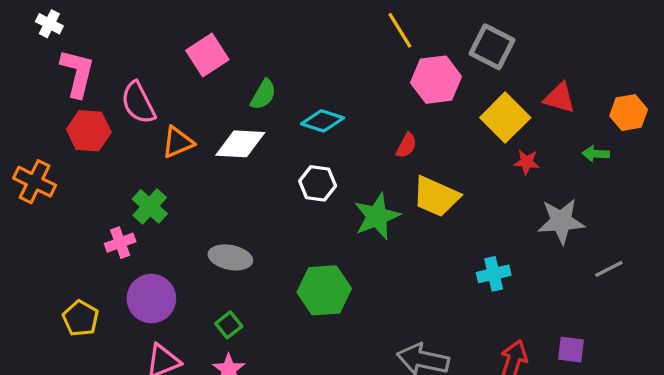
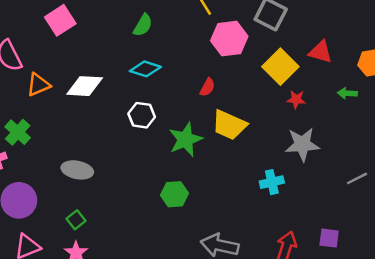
green semicircle: (263, 95) -> (143, 25), moved
gray star: (561, 221) -> (302, 144), moved
green hexagon: (324, 290) -> (175, 194), moved, size x0.7

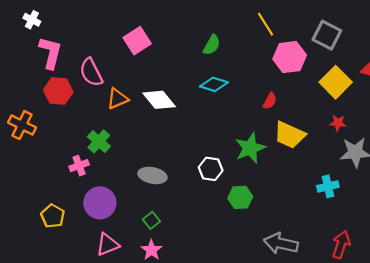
white diamond: (85, 86) -> (159, 100), turned 48
red star: (296, 99) -> (338, 123), moved
white hexagon: (142, 115) -> (211, 169), moved

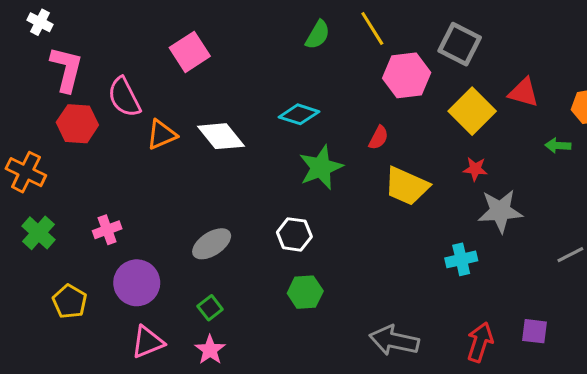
green semicircle: (212, 45) -> (318, 35), moved
green cross: (99, 141) -> (38, 233), moved
green star: (250, 148) -> (321, 167), moved
gray ellipse: (153, 175) -> (212, 244), turned -44
green hexagon: (240, 197) -> (305, 292), moved

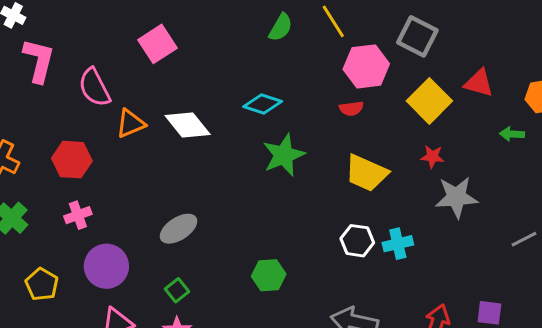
red hexagon: (77, 124) -> (72, 160), moved
red semicircle: (379, 138) -> (351, 108), moved, turned 55
white hexagon: (294, 234) -> (357, 241), moved
cyan cross: (461, 259) -> (398, 244), moved

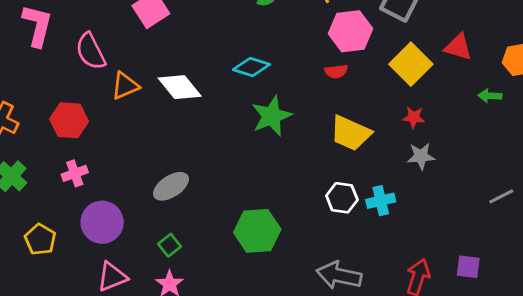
gray star: (456, 197) -> (421, 156), moved, size x0.7
green hexagon: (269, 275) -> (257, 231), size x1.4

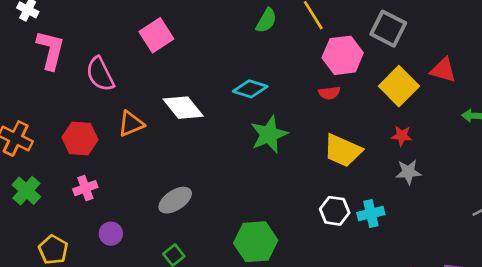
orange triangle: (125, 86) -> (131, 124), moved
purple circle: (102, 222) -> (111, 234), size x0.6

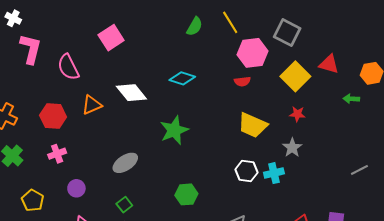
green star: (269, 134) -> (174, 130), moved
gray star: (408, 172) -> (292, 148), moved, turned -30
green hexagon: (256, 242) -> (186, 194), size x0.7

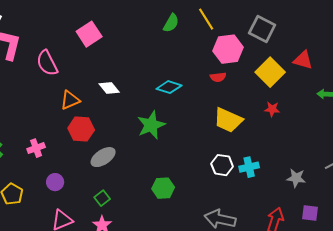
cyan diamond: (182, 78) -> (169, 87), moved
white diamond: (131, 93) -> (109, 88), size x0.7
red hexagon: (53, 116) -> (81, 129), moved
gray star: (292, 148) -> (296, 178), moved, turned -30

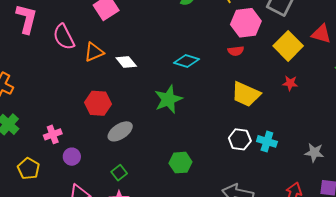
orange triangle: (70, 100) -> (94, 52), moved
pink cross: (36, 148) -> (53, 134), moved
cyan cross: (249, 167) -> (267, 141), turned 30

